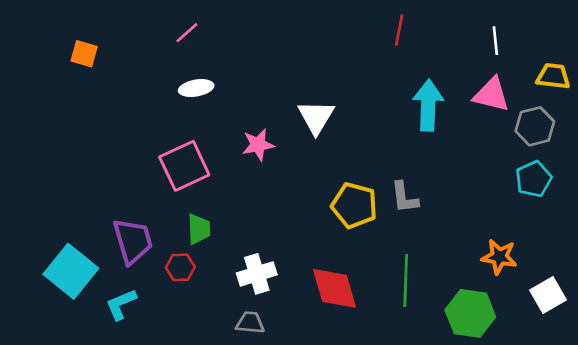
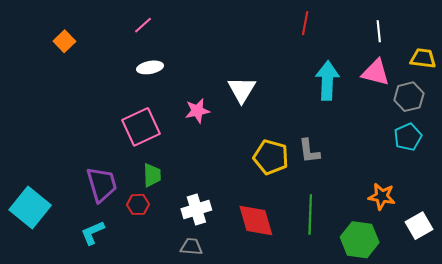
orange square: (84, 54) -> (64, 41), turned 30
cyan square: (71, 271) -> (30, 207), moved

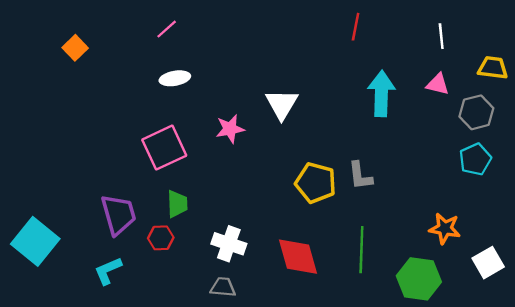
pink triangle: (376, 72) -> (438, 84), size x0.7
white cross: (196, 209) -> (229, 244), turned 36

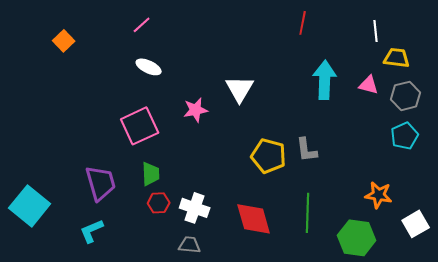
yellow trapezoid: (493, 68) -> (397, 58), moved
white ellipse: (175, 78) -> (149, 67), turned 35
pink triangle: (438, 84) -> (369, 85), moved
red hexagon: (161, 238) -> (159, 203), moved

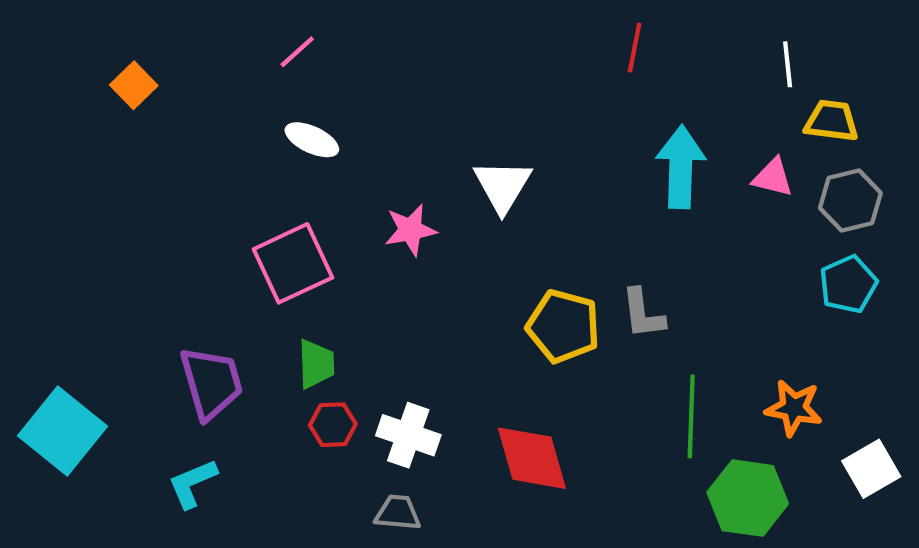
green line: (308, 213) -> (691, 416), moved

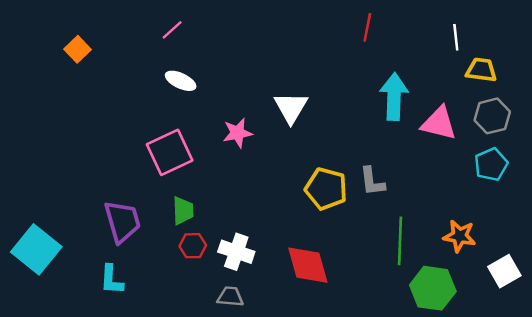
pink triangle: (773, 177) -> (439, 123), moved, size x1.5
cyan L-shape: (192, 483) -> (111, 280), turned -64

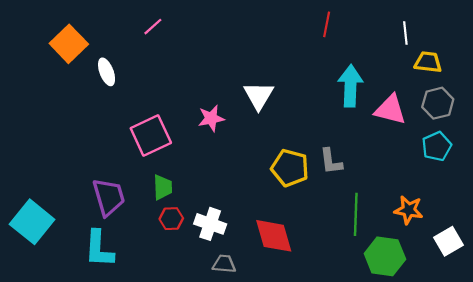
orange square: (78, 49) -> (69, 44), size x1.6
white ellipse: (181, 81) -> (107, 72), moved, turned 44
cyan L-shape: (111, 280) -> (99, 249), size x1.4
gray trapezoid: (230, 297) -> (224, 264), moved

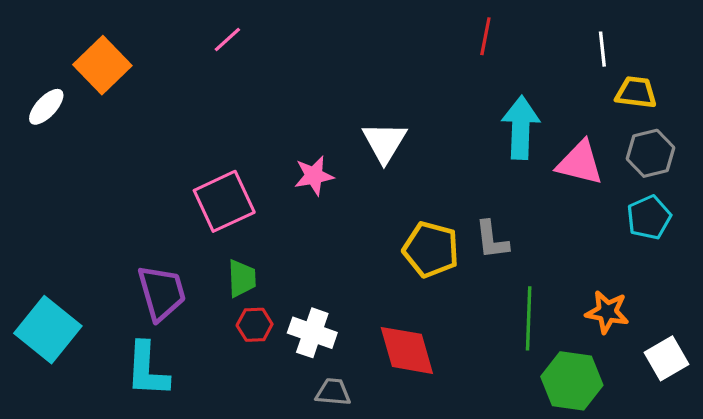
white ellipse: (107, 72) -> (46, 107), moved, turned 64

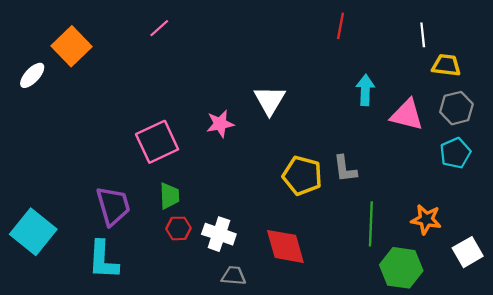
cyan arrow: (521, 128) -> (365, 90), size x0.7

